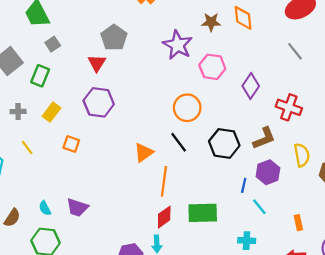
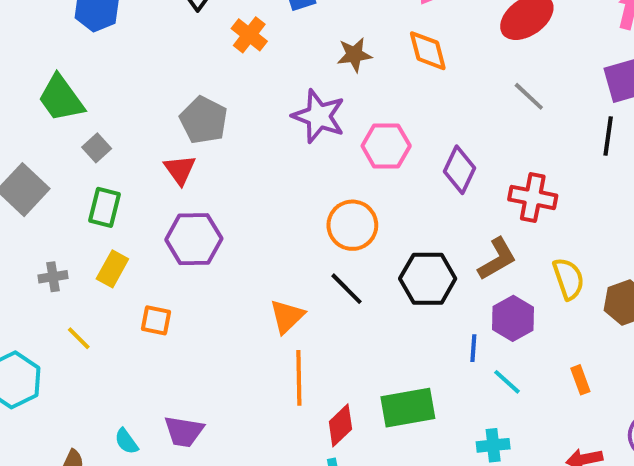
brown star: (211, 22) -> (354, 55), moved
green rectangle: (40, 76) -> (105, 207), moved
orange line: (164, 181) -> (299, 378), moved
orange rectangle: (298, 223) -> (580, 380), moved

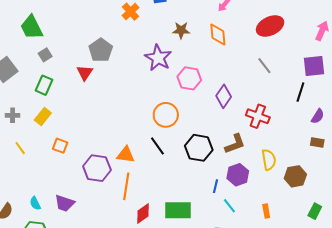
purple hexagon: (194, 239) -> (97, 168), moved
orange triangle: (287, 316) -> (126, 155), turned 42

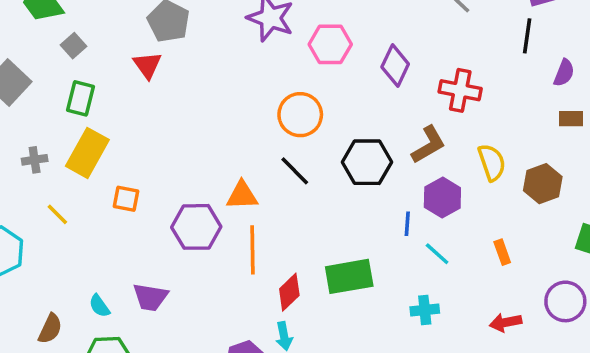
yellow rectangle: (43, 116) -> (87, 153), size x1.5

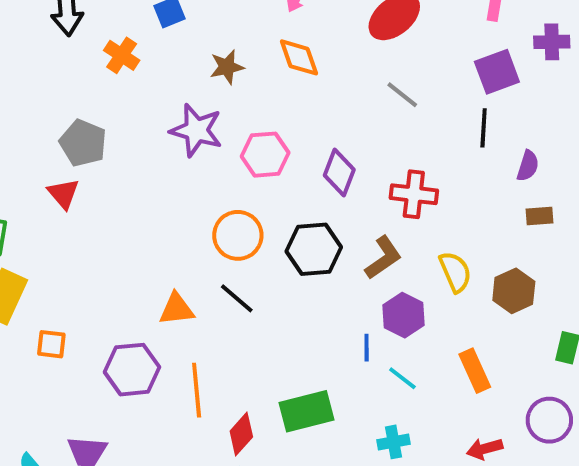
black hexagon: (367, 162) -> (314, 249), moved
orange triangle: (242, 195) -> (177, 309), moved
orange rectangle: (502, 252) -> (475, 371), size x1.5

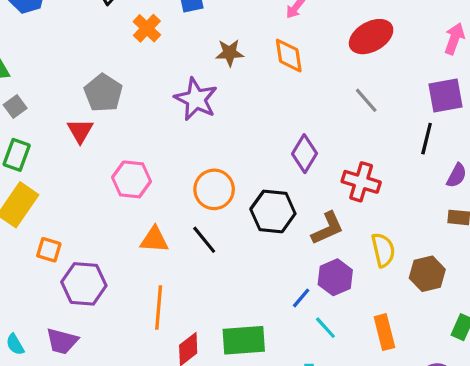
pink hexagon: (265, 155) -> (132, 179), moved
blue line: (367, 348) -> (301, 298), turned 30
purple hexagon: (132, 370) -> (84, 284), moved

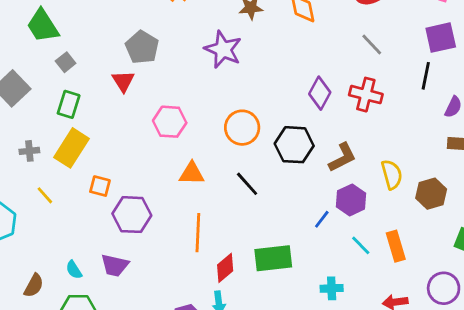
red cross: (361, 182) -> (366, 95), moved
black line: (204, 240) -> (247, 184), moved
cyan line: (325, 328) -> (361, 245), moved

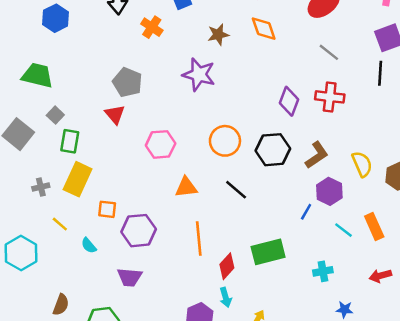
green trapezoid: (43, 26) -> (37, 75), turned 144
gray square: (66, 62) -> (55, 115), moved
cyan semicircle: (74, 270) -> (89, 245), moved

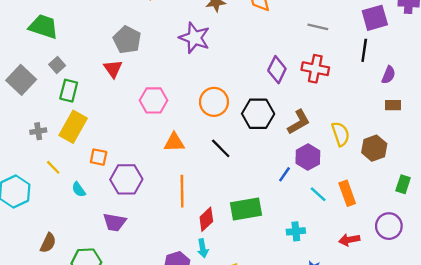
gray line: (329, 52) -> (318, 27), turned -30

